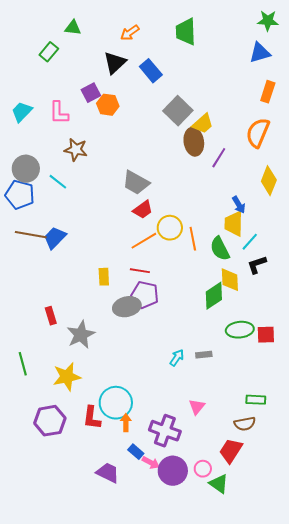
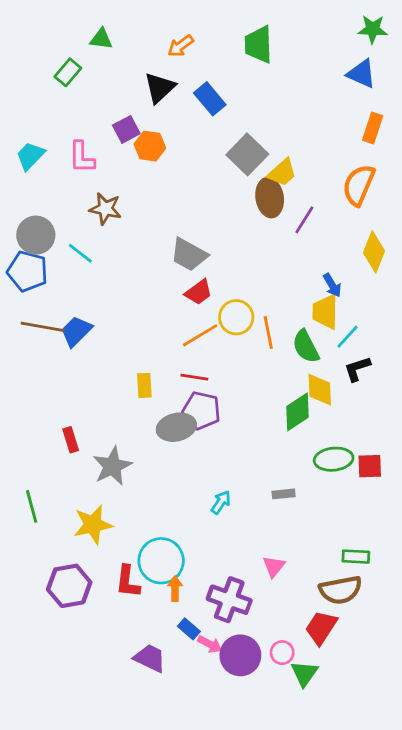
blue triangle: (260, 53) -> (361, 74), turned 40
cyan arrow: (177, 358) -> (221, 502), moved
brown semicircle: (245, 424) -> (341, 590), size x1.4
green triangle: (219, 484) -> (304, 673), turned 30

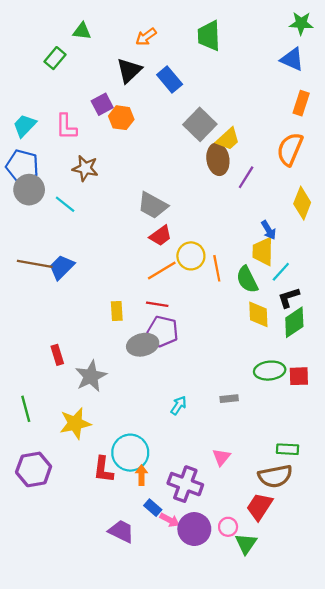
blue pentagon: (27, 271) -> (22, 166), moved
green diamond: (297, 412) -> (294, 322), moved
purple hexagon: (69, 586) -> (34, 469), moved

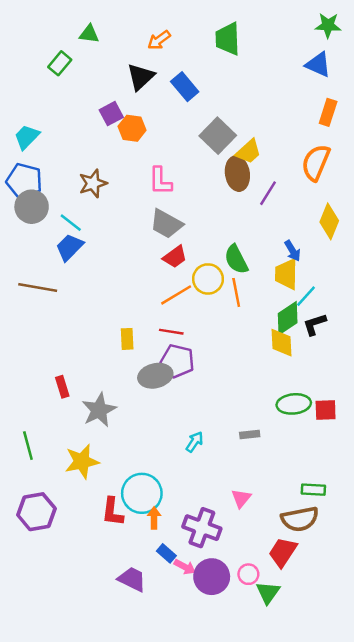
pink L-shape: (66, 127) -> (160, 181), moved
brown star: (85, 168) -> (93, 183), turned -30
blue trapezoid: (62, 267) -> (70, 247), moved
green semicircle: (247, 280) -> (236, 259), moved
green diamond: (294, 322) -> (288, 318), moved

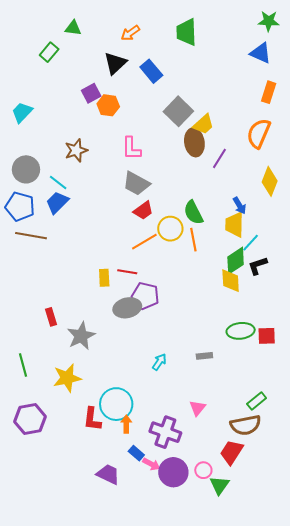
blue pentagon: (24, 181) -> (20, 207), moved
red line: (171, 332) -> (127, 272), moved
green rectangle: (313, 490) -> (257, 401), turned -42

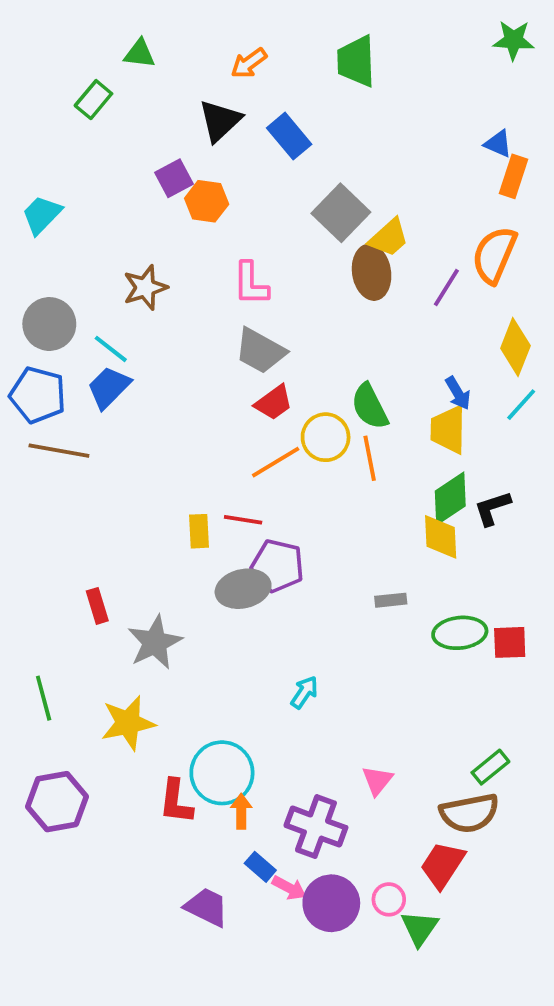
blue triangle: (261, 53) -> (498, 144), moved, size x0.7
purple line: (219, 158) -> (446, 288), moved
cyan line: (251, 243) -> (521, 405), moved
gray rectangle: (204, 356) -> (391, 600), moved

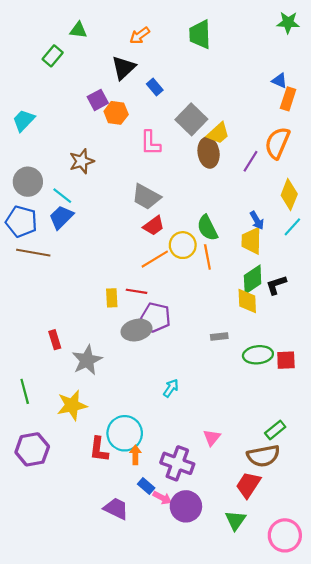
blue rectangle: (289, 136) -> (155, 87), moved, size x0.7
pink L-shape: (251, 284) -> (150, 143), moved
pink circle: (389, 899) -> (285, 535), moved, size x1.8

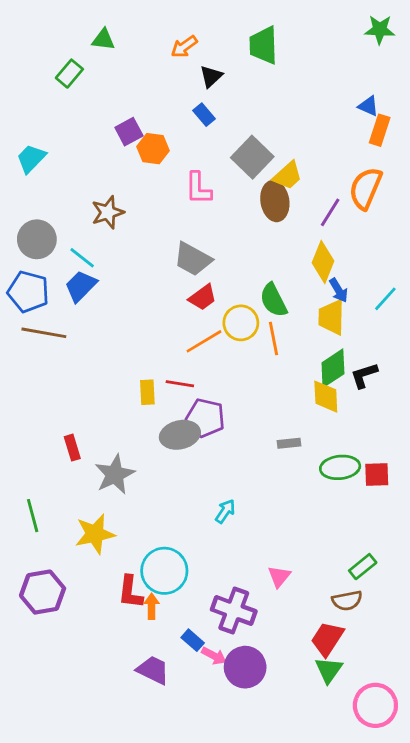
black triangle: (124, 68) -> (211, 76), moved, size x0.7
yellow diamond: (289, 195) -> (323, 262), moved
orange arrow: (135, 455) -> (152, 606), moved
brown semicircle: (263, 456) -> (347, 601), size x0.7
green triangle: (235, 520) -> (329, 670), moved

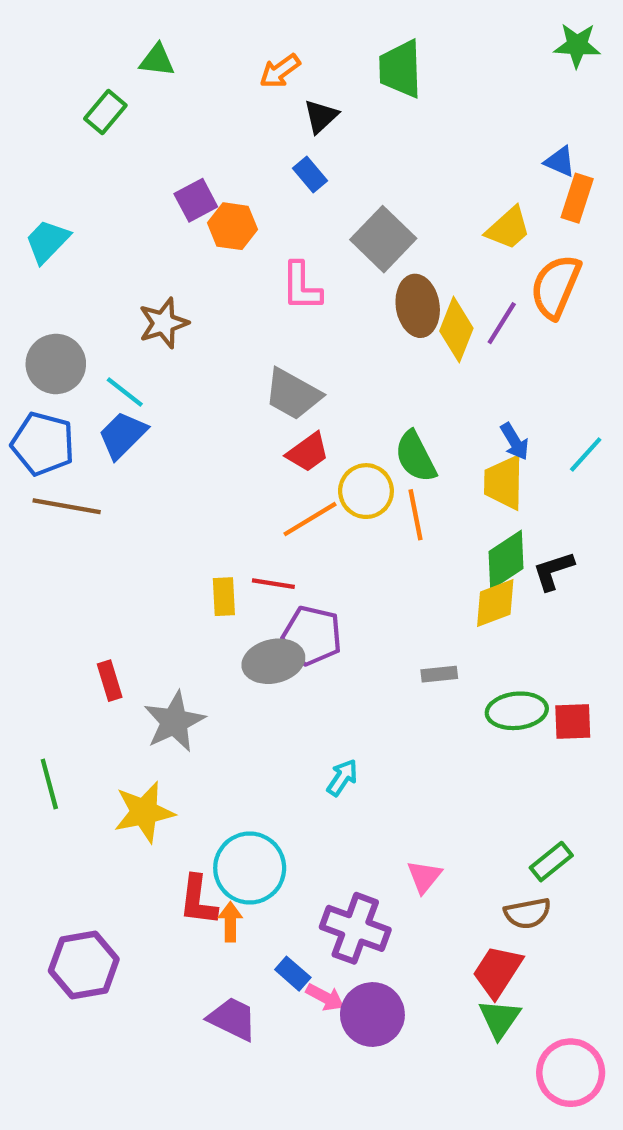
yellow trapezoid: (288, 176) -> (508, 228), moved
yellow diamond: (323, 262) -> (456, 330), moved
yellow diamond: (326, 397) -> (495, 603), turned 72
purple hexagon: (43, 592) -> (84, 965), moved

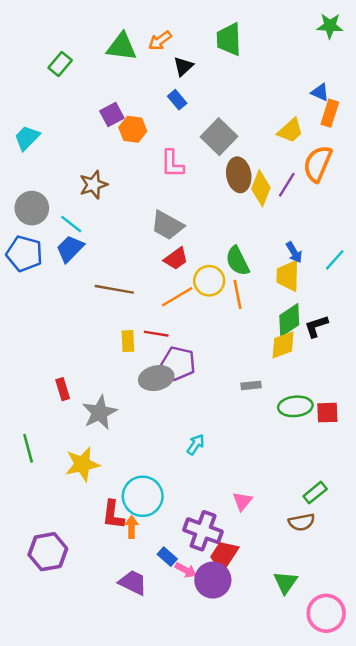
green triangle: (157, 60) -> (122, 47), moved, size x1.5
brown line: (67, 506) -> (114, 289), moved
red trapezoid: (497, 971) -> (224, 555), moved

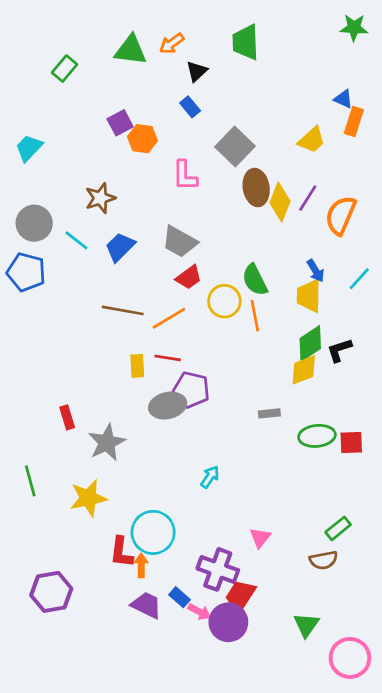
orange semicircle: (318, 164) -> (341, 215), moved
blue trapezoid: (70, 249) -> (120, 247), moved
orange line: (177, 297) -> (169, 318), moved
purple trapezoid: (133, 582) -> (146, 605), moved

